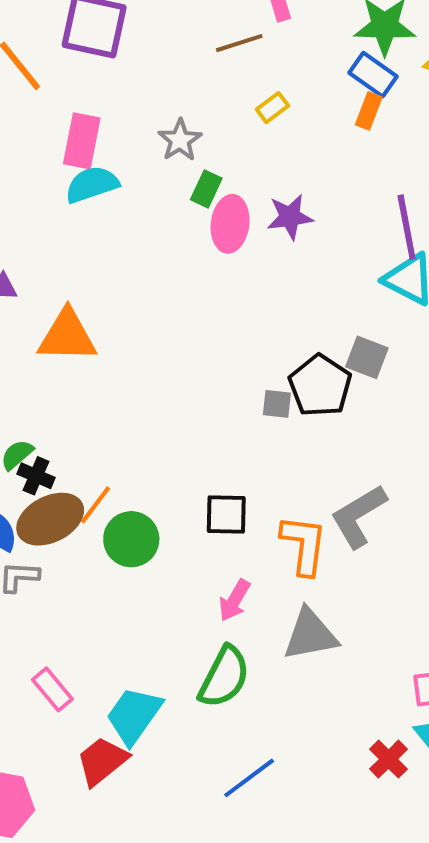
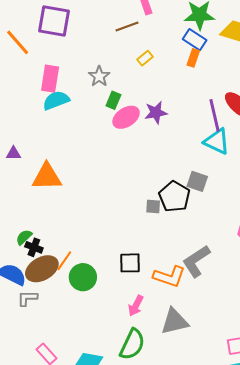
pink ellipse: (230, 224) -> (126, 117), turned 52
orange L-shape: (304, 545) -> (169, 277), turned 104

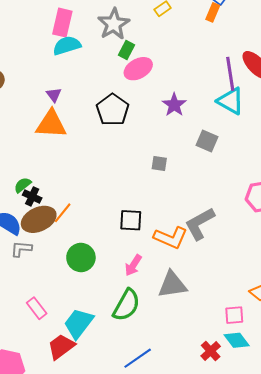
gray star: (99, 76) -> (114, 24), size x1.4
purple star: (156, 113) -> (174, 105), moved, turned -30
purple triangle: (13, 153) -> (54, 95), moved, turned 49
black pentagon: (174, 197) -> (113, 110), moved
green circle: (83, 277) -> (81, 257), moved

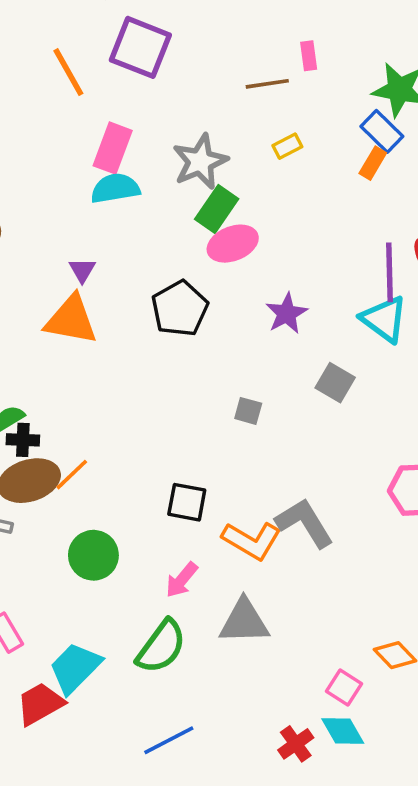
green rectangle: (126, 50) -> (217, 209), size x1.4
black cross: (32, 196) -> (23, 440), turned -30
gray L-shape: (200, 224) -> (305, 523), turned 80
pink square: (234, 315) -> (344, 687), turned 30

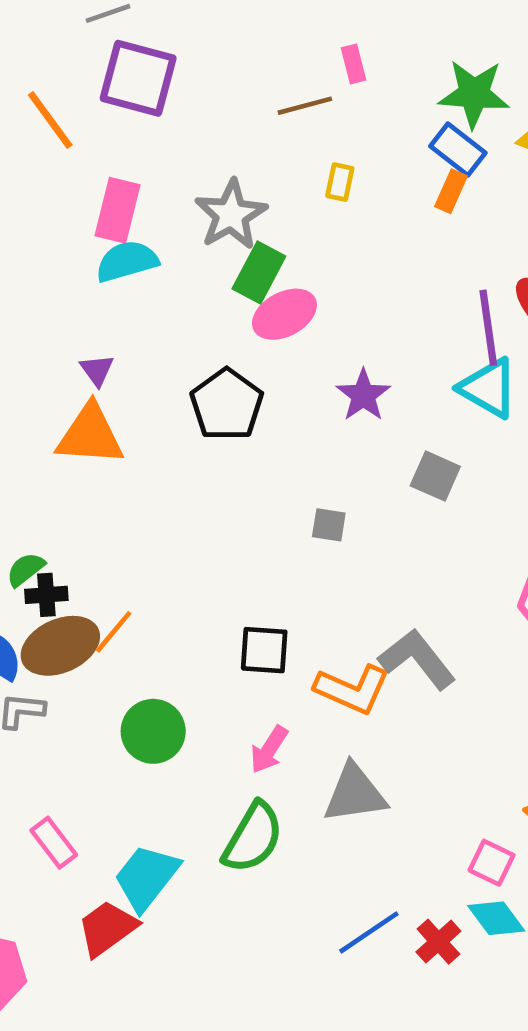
yellow rectangle: (287, 146) -> (340, 182), turned -44
blue line: (169, 740) -> (369, 932), moved

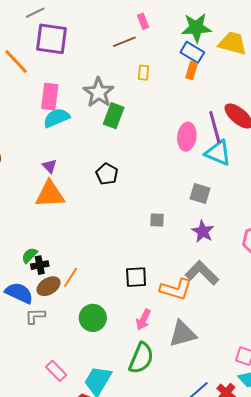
pink ellipse: (284, 314) -> (187, 137), moved, turned -48
purple star: (363, 395) -> (203, 231), moved
black pentagon: (227, 405) -> (107, 174), size x0.7
brown ellipse: (60, 646) -> (48, 286), size x0.7

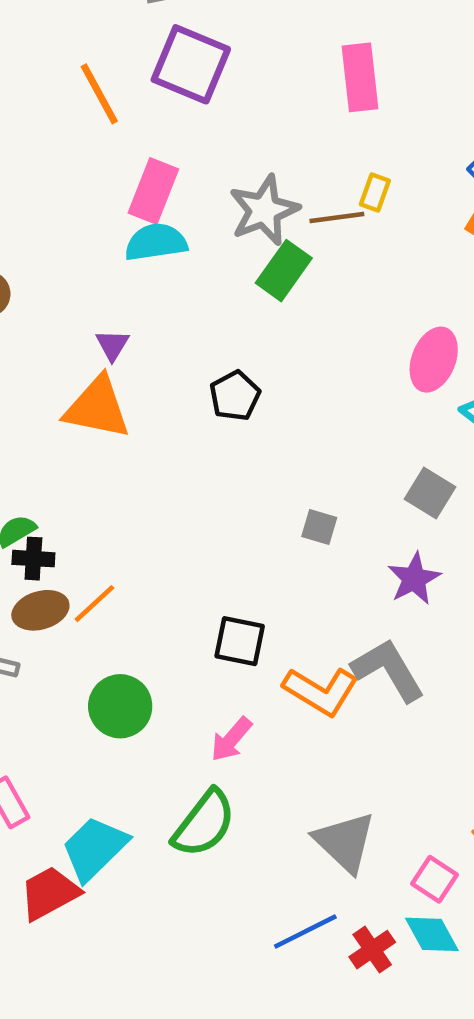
pink rectangle: (143, 21) -> (360, 77), moved, size x1.8
brown line: (124, 42) -> (337, 218), moved
gray triangle: (183, 334) -> (345, 842), moved, turned 44

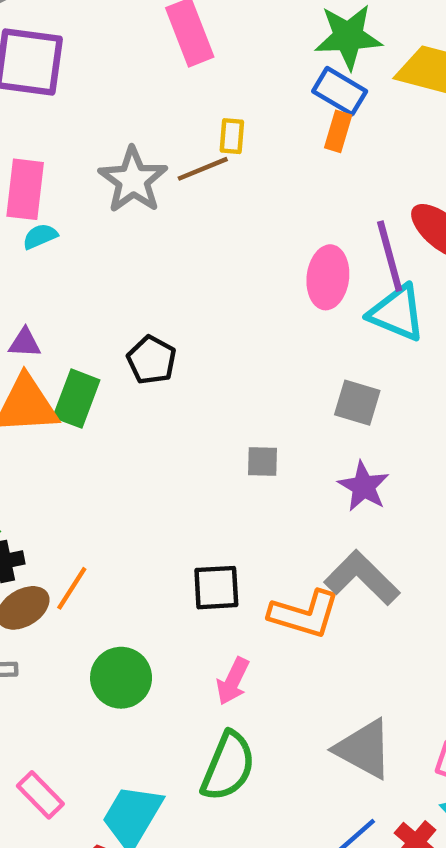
cyan semicircle: (156, 242) -> (40, 236), size x0.6
green rectangle: (284, 271) -> (76, 399), moved
purple triangle: (112, 345) -> (25, 343), turned -44

